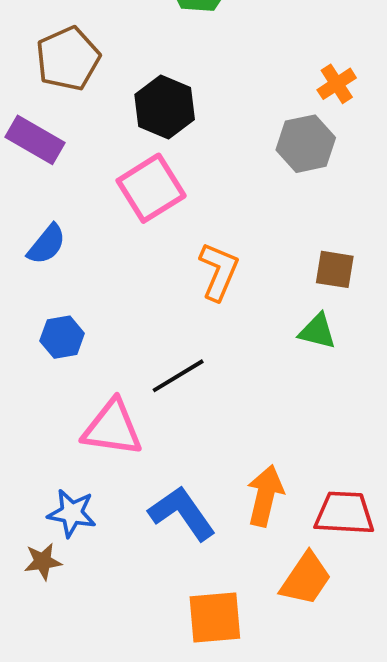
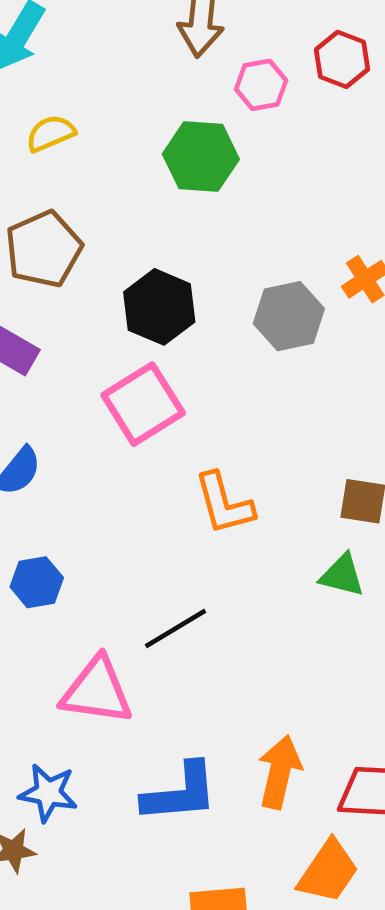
gray hexagon: (306, 144) -> (289, 316), moved
orange L-shape: (219, 271) -> (224, 504), turned 142
blue L-shape: (182, 513) -> (180, 793), turned 120

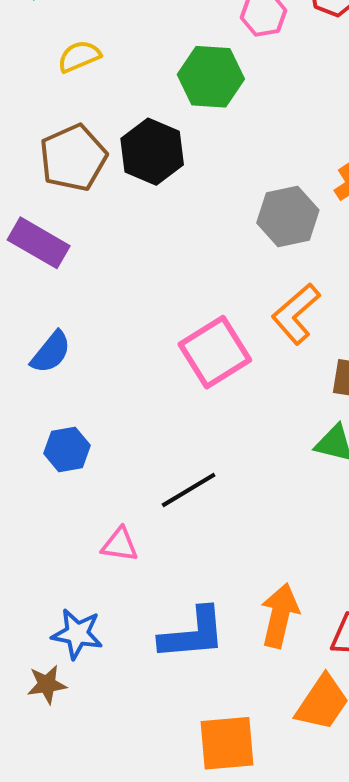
black hexagon: (159, 307) -> (152, 152), moved
pink square: (143, 404) -> (215, 352), moved
orange L-shape: (224, 504) -> (296, 314), moved, turned 64
pink triangle: (97, 691) -> (120, 545), size x0.6

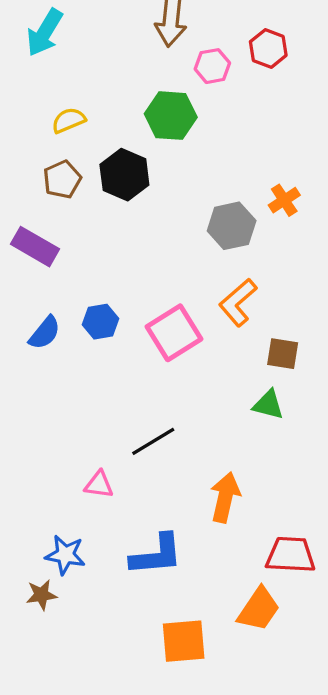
yellow semicircle: (79, 56) -> (69, 120), moved
brown pentagon: (73, 158) -> (62, 179), size x0.7
blue hexagon: (67, 449) -> (101, 322), moved
orange arrow: (280, 616) -> (225, 497), moved

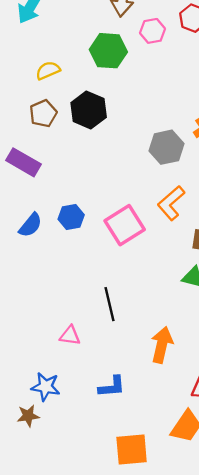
green hexagon: (171, 116) -> (108, 51), moved
black line: (153, 441) -> (110, 304), turned -72
blue L-shape: (156, 555) -> (112, 387), size x0.7

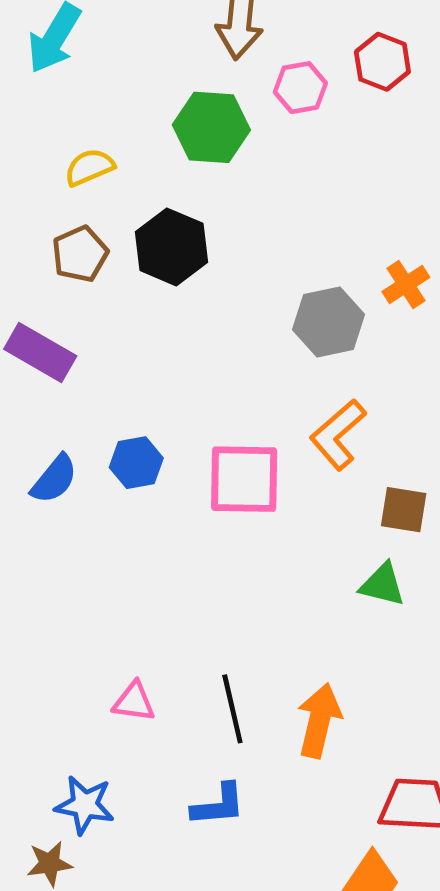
pink square: (125, 225) -> (244, 479), turned 33
black line: (110, 304) -> (232, 709), moved

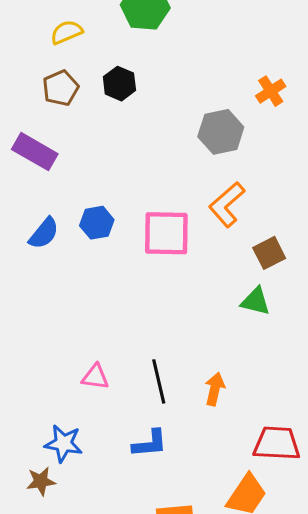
black hexagon: (171, 247) -> (119, 84), size x0.7
orange cross: (406, 284) -> (271, 91), moved
brown square: (404, 510) -> (269, 253), turned -36
orange arrow: (319, 721) -> (215, 389), size x0.7

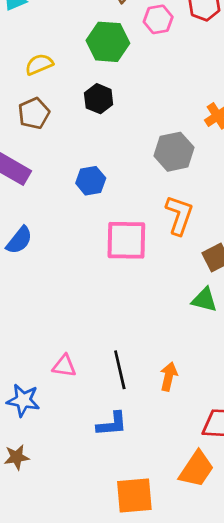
black hexagon: (119, 84) -> (99, 99), moved
orange L-shape: (227, 205) -> (179, 215), turned 150
blue hexagon: (97, 223) -> (91, 181), moved
blue star: (64, 443) -> (23, 400), moved

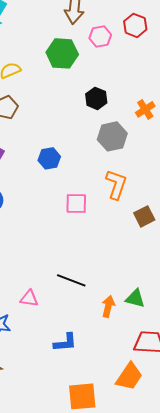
black hexagon: (99, 99) -> (96, 98), moved
pink square: (126, 240) -> (76, 203), size x0.7
green triangle: (204, 300) -> (135, 298), moved
black line: (120, 370) -> (71, 280), moved, turned -56

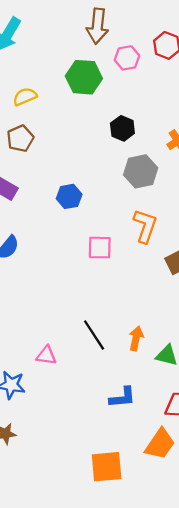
black line: (71, 280) -> (94, 335), turned 36
orange arrow: (108, 306) -> (136, 338), moved
blue L-shape: (65, 342) -> (122, 397), moved

